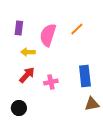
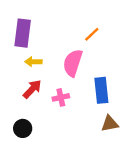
purple rectangle: (19, 28) -> (23, 33), size x1.6
pink semicircle: (48, 35) -> (73, 63), moved

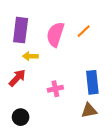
pink semicircle: (73, 63) -> (55, 34), moved
red arrow: (32, 89) -> (17, 78), moved
brown triangle: (110, 124) -> (89, 111), moved

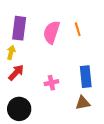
orange line: (84, 31) -> (78, 29), turned -64
yellow arrow: (30, 56) -> (11, 52), moved, turned 104
black circle: (21, 117) -> (19, 109), size x1.5

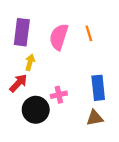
yellow arrow: (11, 52) -> (30, 62), moved
black circle: (19, 109) -> (36, 110), moved

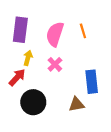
pink cross: (59, 95) -> (55, 64), moved, turned -32
brown triangle: (95, 118) -> (76, 104), moved

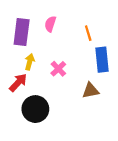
pink semicircle: (55, 34) -> (50, 24), moved, size x0.6
blue rectangle: (92, 82) -> (102, 60), moved
brown triangle: (76, 104) -> (91, 91), moved

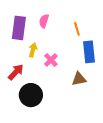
yellow arrow: (30, 62) -> (33, 50), moved

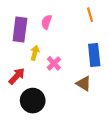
orange line: (77, 29) -> (90, 15), moved
brown triangle: (79, 79) -> (84, 84), turned 42

